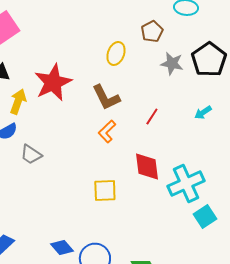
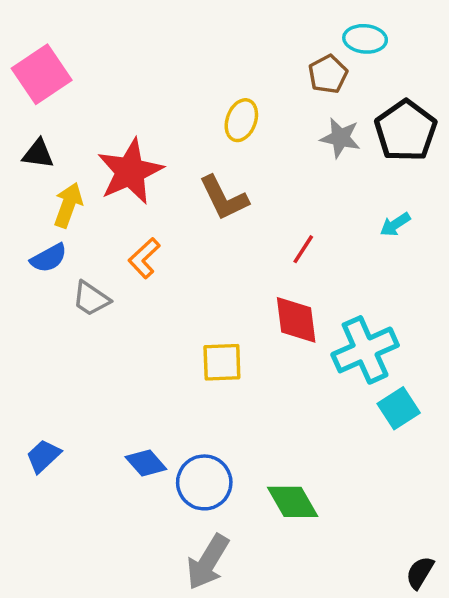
brown pentagon: (152, 32) -> (328, 74), moved
red line: (152, 116) -> (303, 249), moved
orange L-shape: (107, 132) -> (144, 258), moved

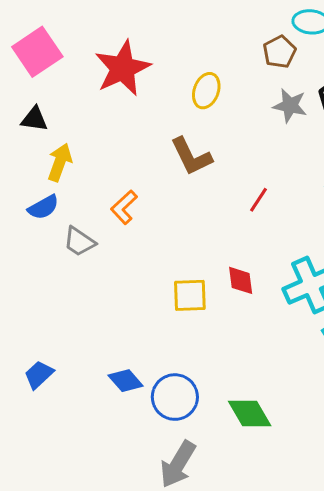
red star: (130, 171) -> (123, 68), moved
red diamond: (296, 320) -> (241, 280), moved, size x0.7

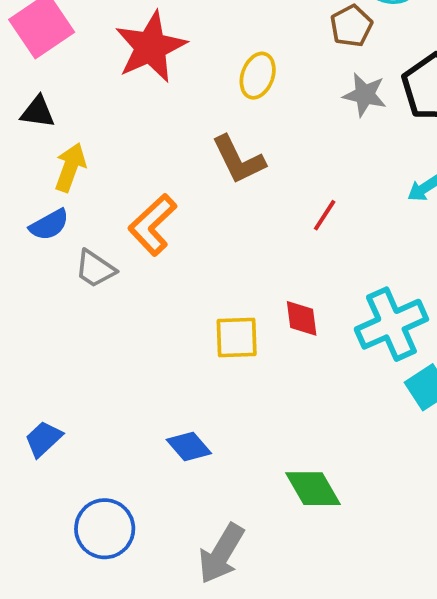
orange L-shape: (124, 207) -> (152, 225), size x1.4
blue diamond: (126, 381) -> (189, 447), moved
blue circle: (175, 397) -> (105, 529), moved

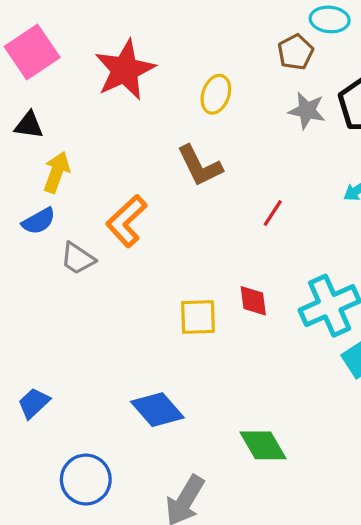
blue diamond: (189, 447) -> (157, 410), size x1.4

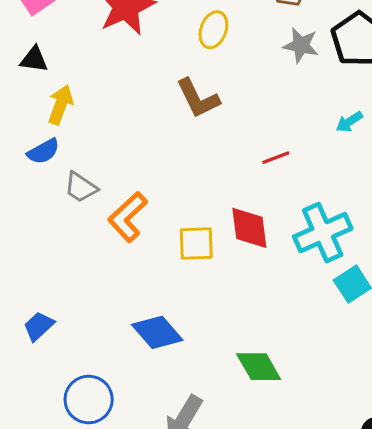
red line: (273, 213) -> (276, 158), moved, turned 36
orange L-shape: (126, 221) -> (128, 217), moved
red diamond: (253, 301) -> (249, 228), size x1.4

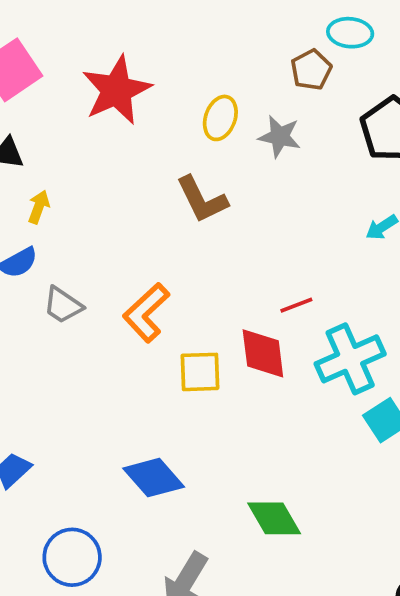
gray star: (301, 45) -> (280, 137), moved
yellow arrow: (61, 105) -> (39, 207), size x0.7
red line: (276, 158) -> (296, 305), moved
orange L-shape: (128, 217) -> (146, 313), moved

